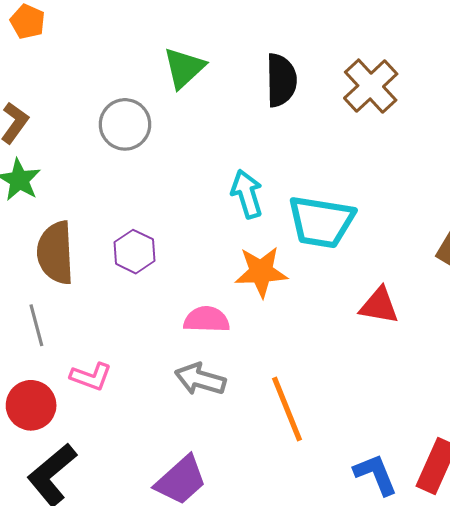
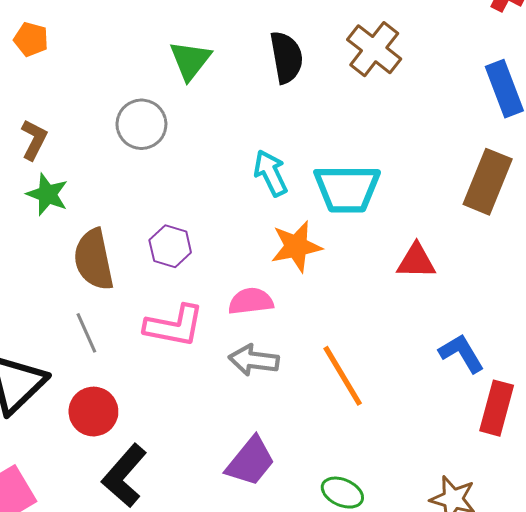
pink L-shape: (91, 377) -> (174, 326), moved, size x1.5
blue L-shape: (376, 474) -> (462, 353), moved

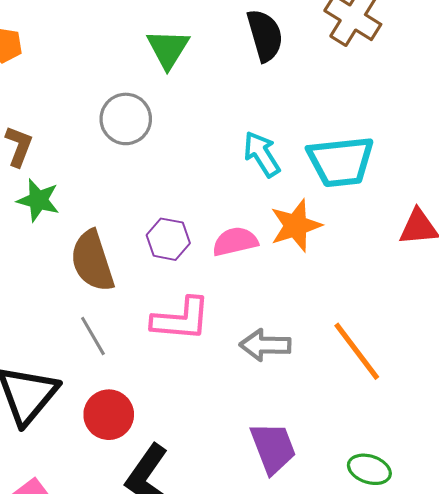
pink semicircle: (251, 301) -> (235, 242), moved
purple trapezoid: (250, 461) -> (273, 448), turned -54

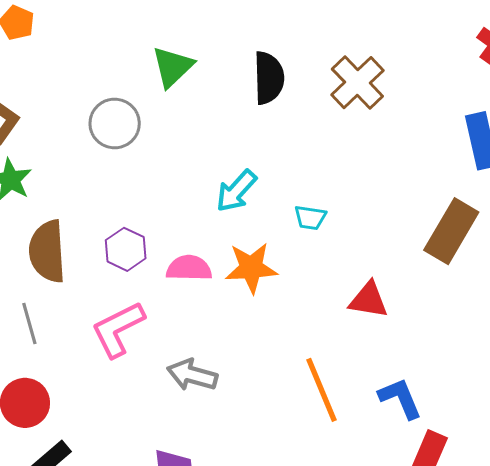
cyan arrow: (262, 154) -> (236, 191), turned -120
cyan trapezoid: (341, 162) -> (310, 218), size x0.5
pink L-shape: (181, 319) -> (118, 329), turned 134
orange line: (357, 351) -> (322, 390), moved

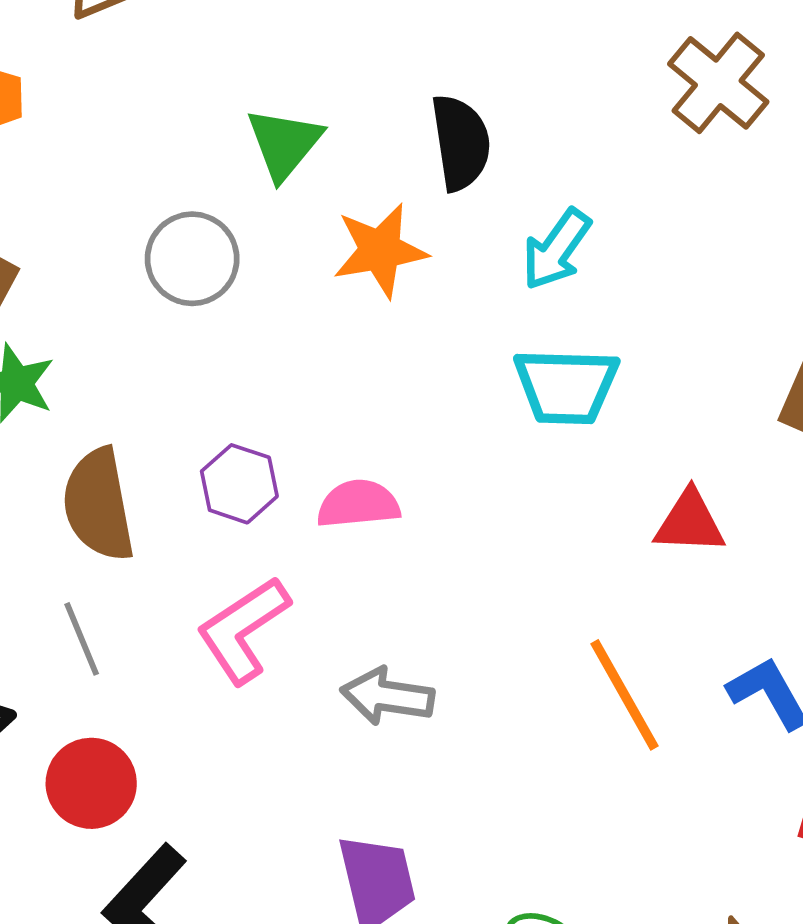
brown cross: (357, 83) -> (718, 83), moved
cyan arrow: (236, 191) -> (557, 249), moved
cyan trapezoid: (310, 218) -> (566, 386), size x1.8
orange star: (251, 268) -> (380, 250), moved

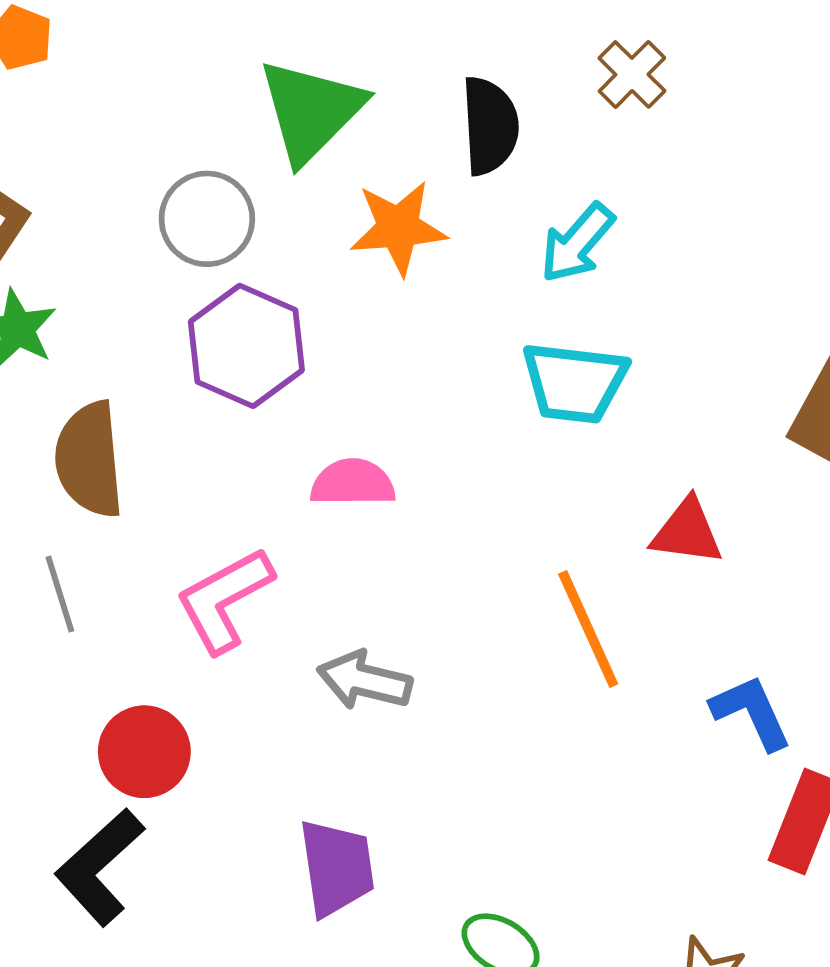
brown cross: (718, 83) -> (632, 74), moved, size x0.7
green triangle: (284, 144) -> (311, 111), size x1.4
purple hexagon: (239, 484) -> (246, 346), moved, size x1.5
orange line: (624, 695) -> (588, 629), moved
red circle: (91, 783) -> (144, 752), moved

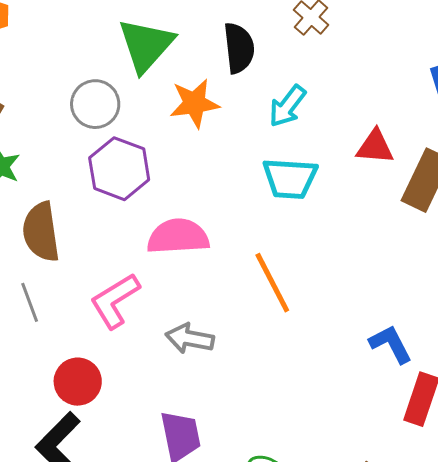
pink semicircle: (353, 483) -> (178, 237), size x1.4
red triangle: (687, 532) -> (375, 147), moved
orange line: (588, 629) -> (272, 283), moved

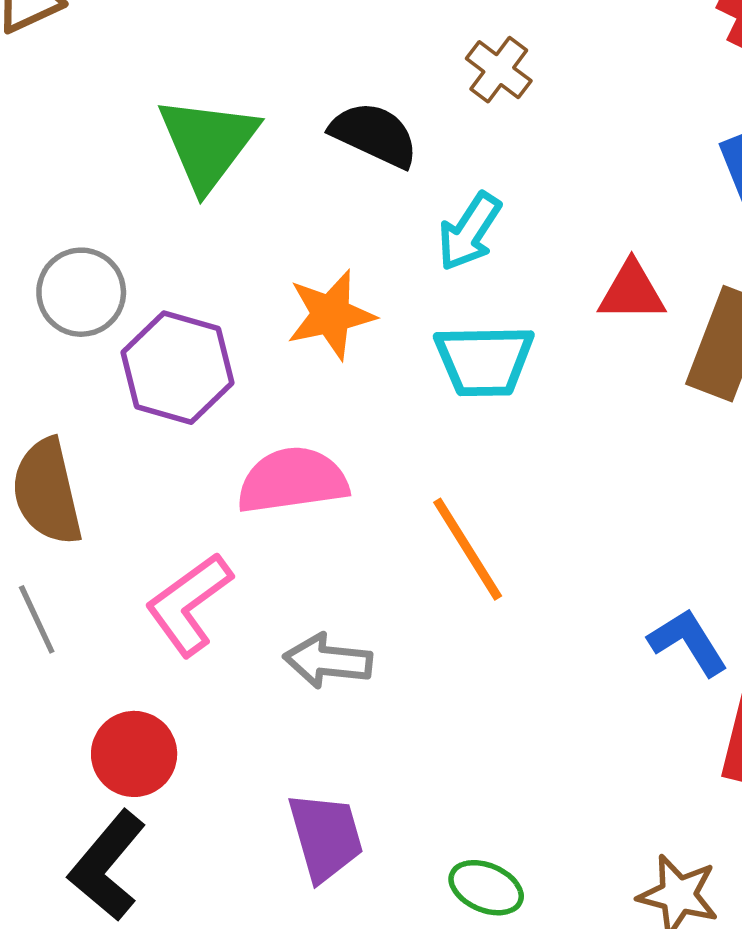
black semicircle: (239, 48) -> (374, 135), turned -54
orange star: (194, 103) -> (331, 315), moved
gray circle: (95, 104) -> (81, 292), moved

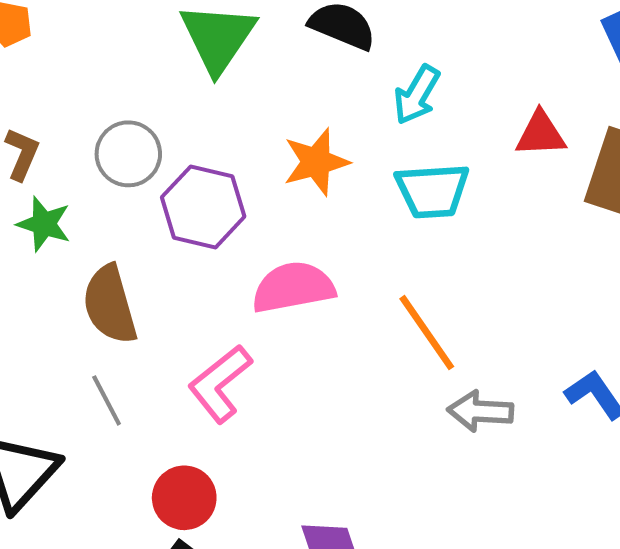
gray arrow: (328, 661) -> (480, 411), moved

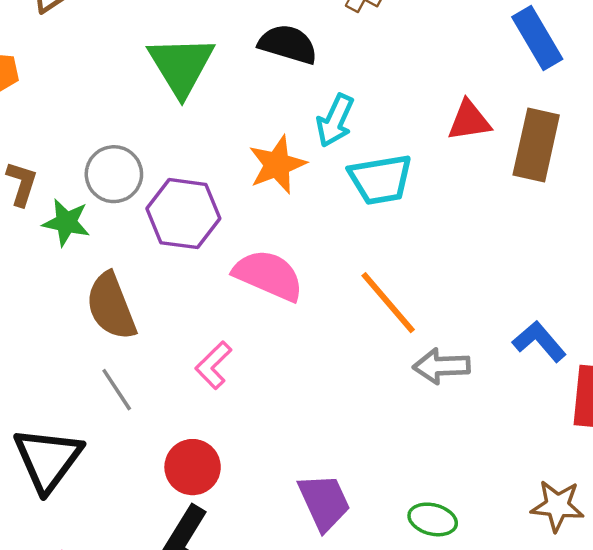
cyan arrow: (417, 95) -> (335, 121), moved
green star: (44, 224) -> (66, 222), moved
pink semicircle: (293, 287) -> (268, 275), turned 40
pink L-shape: (220, 384) -> (213, 365), size x0.7

